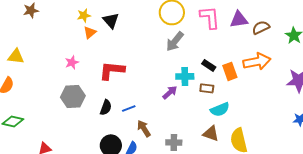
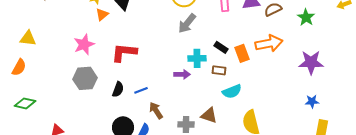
pink star: (72, 62) -> (84, 44), size x1.5
purple arrow: (170, 92) -> (182, 74), turned 42
brown triangle: (211, 133) -> (209, 115), moved

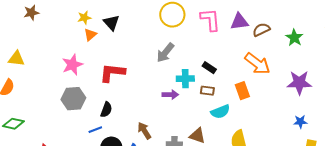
gray arrow: (187, 23) -> (165, 53), moved
orange arrow: (269, 43) -> (257, 64), turned 48
orange rectangle: (242, 53) -> (242, 91), moved
blue line: (141, 90) -> (95, 130), moved

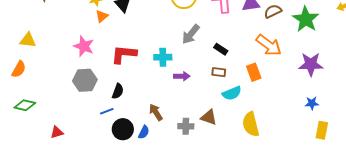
green star: (294, 38) -> (306, 19), size x1.5
gray arrow: (165, 53) -> (191, 34), moved
pink star: (72, 65) -> (84, 46), turned -30
cyan cross: (185, 79) -> (163, 57), moved

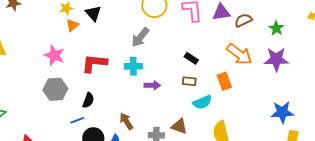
green star: (306, 19) -> (276, 28), size x0.6
gray arrow: (191, 34) -> (140, 37), moved
purple star: (311, 64) -> (276, 59), moved
blue star: (312, 103) -> (282, 112), size x1.6

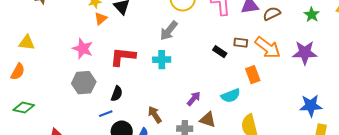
green star: (276, 28) -> (312, 15), moved
brown rectangle: (189, 81) -> (241, 43), moved
purple arrow: (152, 85) -> (194, 99), moved, turned -49

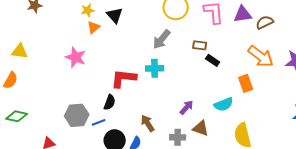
brown rectangle: (241, 43) -> (200, 45), moved
red L-shape: (123, 57) -> (124, 78), moved
gray hexagon: (84, 83) -> (77, 115), moved

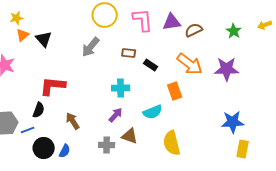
black triangle: (115, 15) -> (44, 39), moved
black rectangle: (213, 60) -> (151, 65), moved
cyan cross: (155, 68) -> (121, 88), moved
brown arrow: (148, 123) -> (73, 121), moved

